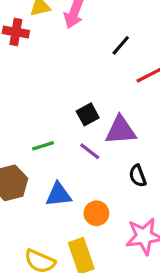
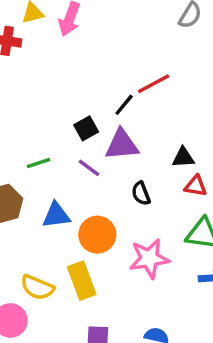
black line: (121, 45) -> (124, 105), moved
orange circle: (96, 213) -> (97, 235), size x1.4

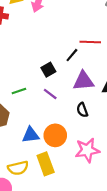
red line: (154, 84) -> (90, 42), turned 30
purple triangle: (122, 145) -> (83, 81), moved
blue triangle: (56, 215) -> (31, 135), moved
yellow semicircle: (37, 287) -> (18, 168), turned -36

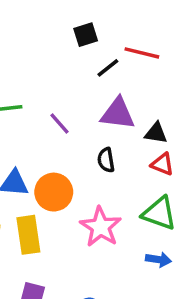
black square: (48, 70) -> (86, 35), moved
pink star: (87, 150) -> (101, 227), turned 30

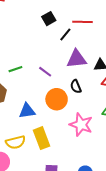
orange circle: (54, 192) -> (57, 99), moved

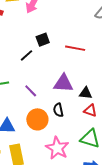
black line: (65, 34) -> (26, 55), moved

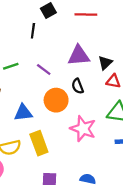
black line: (26, 55) -> (33, 31), turned -32
black triangle: (86, 93) -> (105, 63), turned -40

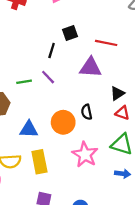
purple triangle: (79, 56) -> (91, 67), moved
purple line: (44, 69) -> (48, 77), moved

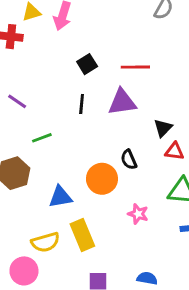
black line: (52, 50) -> (82, 104), moved
purple line: (48, 77) -> (17, 101), moved
pink star: (85, 155) -> (138, 214), size x0.6

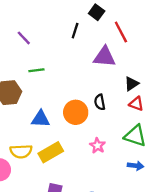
black square: (87, 64) -> (97, 12), moved, turned -35
red line: (135, 67) -> (121, 32), turned 50
black line: (82, 104) -> (75, 31), moved
yellow rectangle: (82, 235) -> (51, 152), turned 70

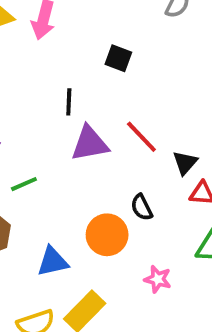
black square: (97, 12) -> (118, 58), moved
red line: (121, 32) -> (141, 137), moved
purple triangle: (105, 57) -> (90, 144), moved

